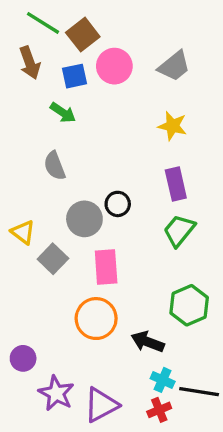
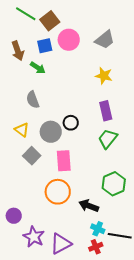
brown arrow: (30, 63) -> (18, 51), moved
yellow triangle: (23, 232) -> (22, 130), moved

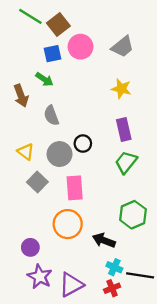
brown arrow: (18, 51) -> (21, 96), moved
gray semicircle: (33, 100) -> (51, 116), moved
purple circle: (14, 216) -> (30, 247), moved

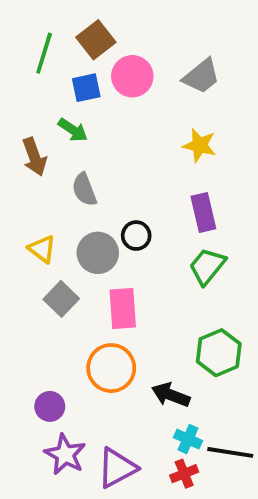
green line: (30, 16) -> (44, 53), moved, turned 75

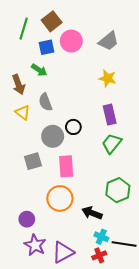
yellow triangle: (42, 249) -> (23, 112), moved
gray square: (61, 299) -> (33, 161), turned 30

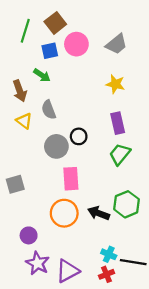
gray square: (33, 161) -> (15, 184), moved
black arrow: (92, 213) -> (99, 213), moved

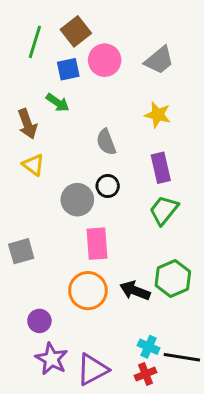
gray semicircle: (49, 110) -> (106, 142), moved

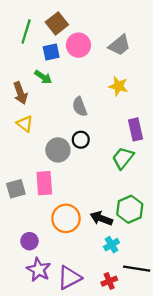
purple rectangle: (161, 168) -> (135, 129), moved
pink rectangle: (97, 244) -> (44, 183), moved
cyan cross: (149, 347) -> (112, 245), moved, turned 35

